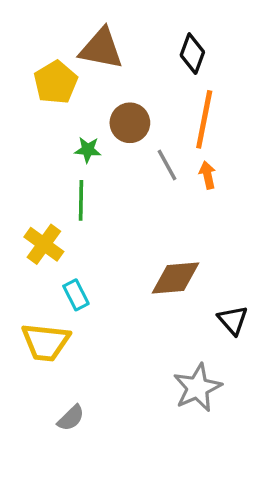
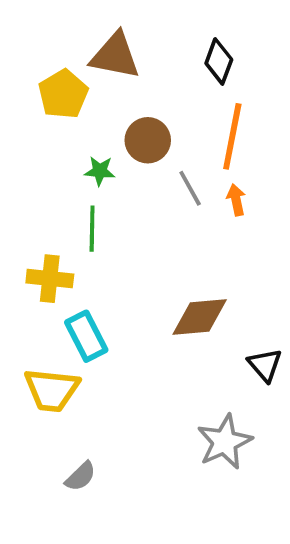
yellow cross: (44, 244) -> (50, 279), turned -30
cyan rectangle: (76, 295) -> (86, 336), size x1.4

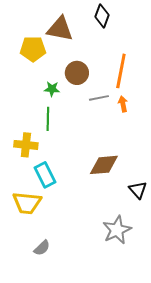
black diamond: (219, 61) -> (102, 16), moved
yellow pentagon: (63, 94) -> (33, 49), turned 30
gray line: (190, 188) -> (99, 98), turned -72

